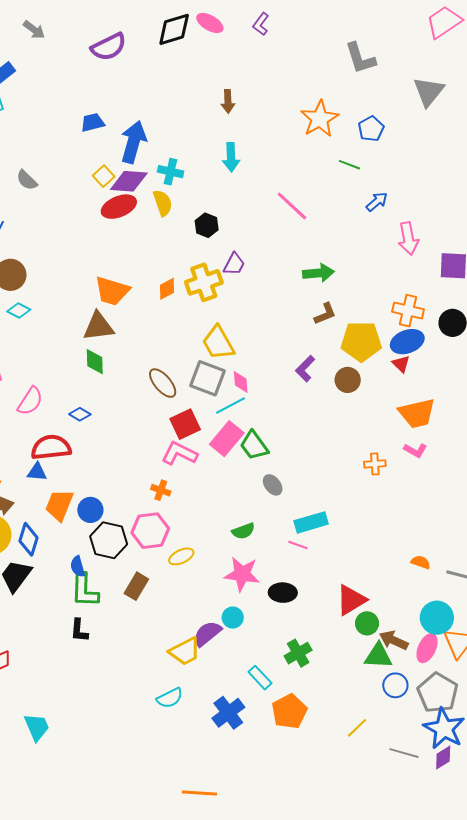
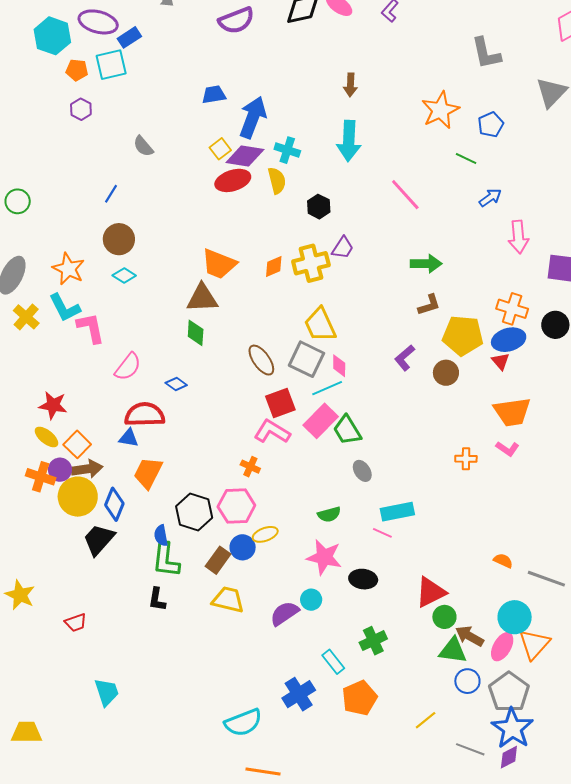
cyan arrow: (231, 157) -> (349, 141), size x1.4
blue circle: (90, 510) -> (243, 547), moved
yellow trapezoid: (185, 651) -> (228, 600), moved, turned -144
cyan semicircle: (170, 698) -> (243, 723), moved, size x1.4

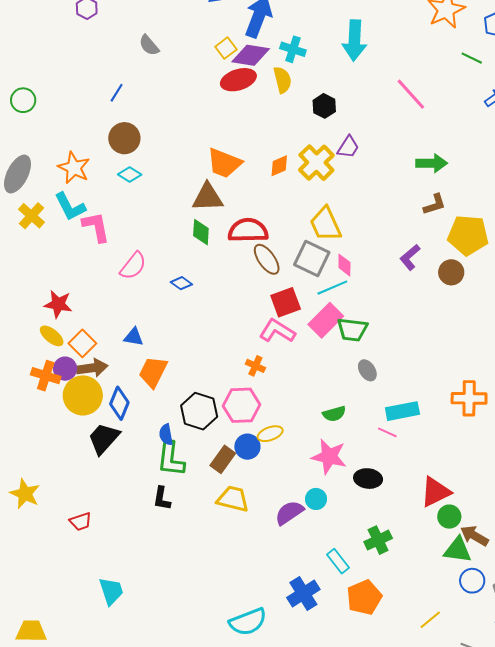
yellow cross: (311, 263) -> (316, 163), turned -30
red semicircle: (145, 415) -> (248, 230), moved
green trapezoid: (347, 430) -> (352, 330), turned -52
orange cross: (466, 459) -> (469, 398), moved, size x1.6

